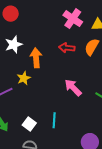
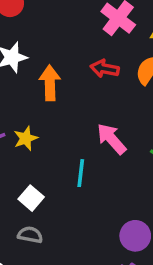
yellow star: (24, 78) -> (26, 138), moved
cyan line: (54, 120) -> (81, 173), moved

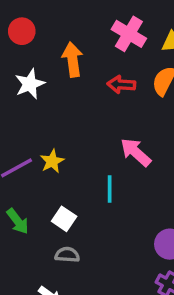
orange arrow: (50, 83) -> (72, 60), moved

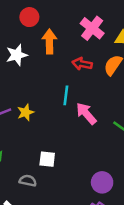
red circle: (22, 31) -> (29, 17), moved
cyan line: (110, 189) -> (66, 95), moved
white square: (64, 219) -> (47, 159), moved, turned -35

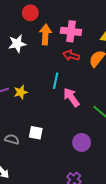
pink cross: (92, 28) -> (71, 31), moved, turned -36
gray semicircle: (28, 181) -> (12, 139), moved
purple circle: (102, 182) -> (82, 142), moved

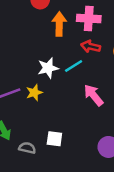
white star: (17, 44) -> (48, 68), moved
cyan line: (56, 81) -> (74, 66), moved, turned 49

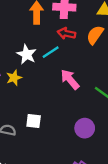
white star: (48, 68) -> (27, 54), turned -30

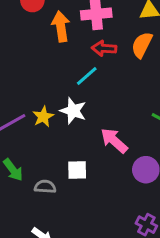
white star: (27, 54) -> (73, 111), moved
pink arrow: (70, 79) -> (114, 141), moved

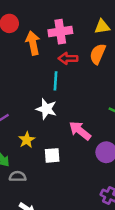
cyan line: (87, 76) -> (56, 81), turned -42
yellow star: (43, 117) -> (27, 140), moved
gray semicircle: (45, 187) -> (18, 176), moved

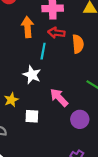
orange arrow: (33, 43) -> (28, 27), moved
orange semicircle: (98, 54) -> (78, 44), moved, turned 144

